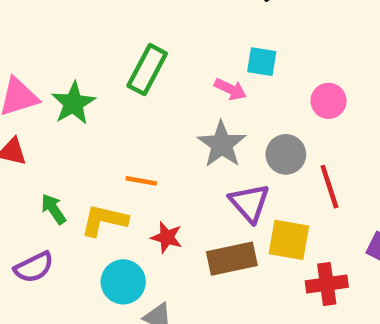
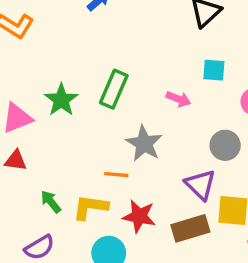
cyan square: (262, 62) -> (214, 70), moved
green star: (73, 103) -> (61, 100), moved
gray star: (222, 144) -> (144, 143), moved
red star: (167, 237) -> (139, 216), size x1.4

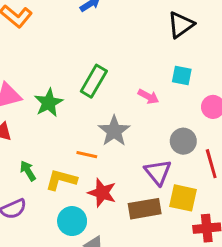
green star: (61, 100) -> (49, 103), moved

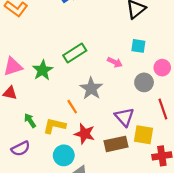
green rectangle: (94, 81) -> (75, 53), turned 30
gray circle: (183, 141) -> (144, 82), moved
orange line: (87, 155) -> (72, 107), turned 48

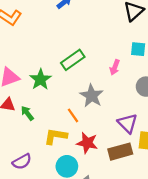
pink arrow: (115, 62) -> (115, 67), turned 88
green arrow: (30, 120) -> (27, 113), moved

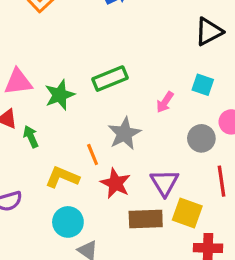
red star: (87, 143) -> (115, 183), moved

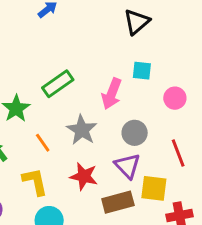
pink arrow: (165, 102) -> (112, 94), size x1.5
gray circle: (201, 138) -> (135, 133), moved
orange line: (93, 155) -> (43, 143), moved
yellow L-shape: (62, 177) -> (35, 182), turned 68

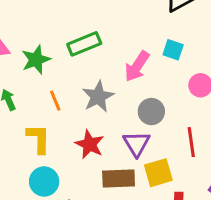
yellow square: (154, 188) -> (158, 173), turned -36

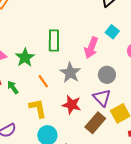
green rectangle: (84, 44) -> (54, 41), turned -55
cyan square: (173, 50) -> (112, 32), turned 32
brown rectangle: (119, 179) -> (95, 123), turned -35

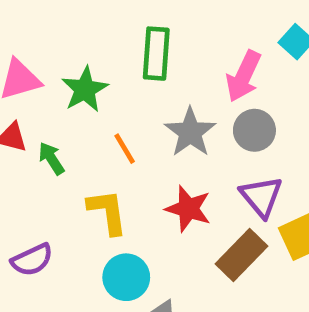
gray circle: (107, 75) -> (254, 130), moved

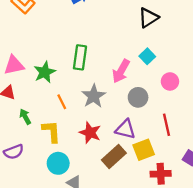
gray circle: (254, 130) -> (138, 97), moved
green arrow: (51, 158) -> (25, 117), moved
purple triangle: (261, 197) -> (125, 129), turned -40

